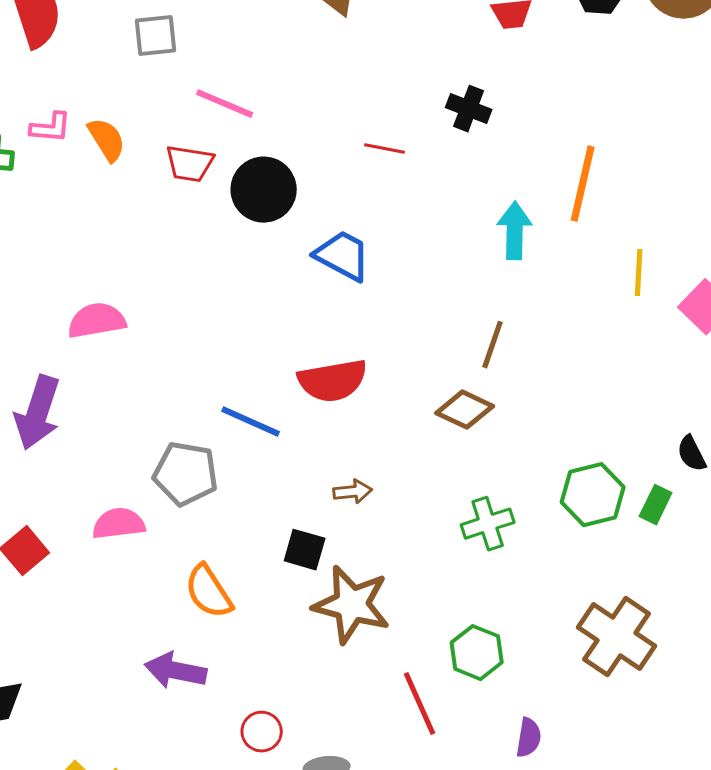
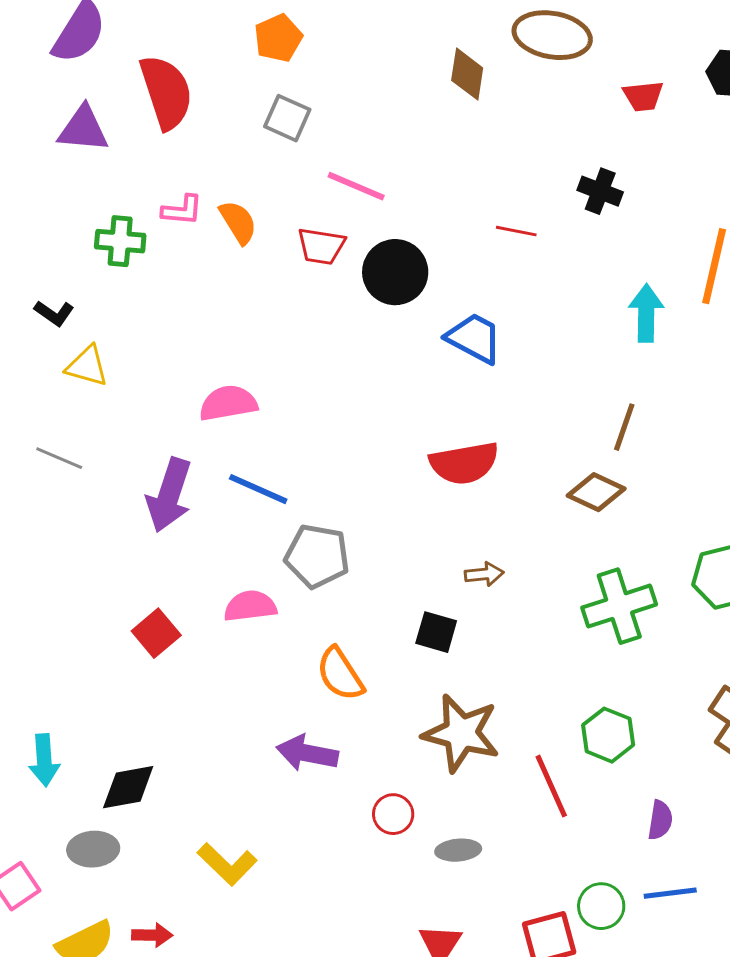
gray square: (156, 36) -> (287, 118), turned 30
blue line: (251, 422) -> (258, 489), moved
green cross: (488, 524) -> (619, 606), size x1.4
brown star: (352, 605) -> (461, 733), moved

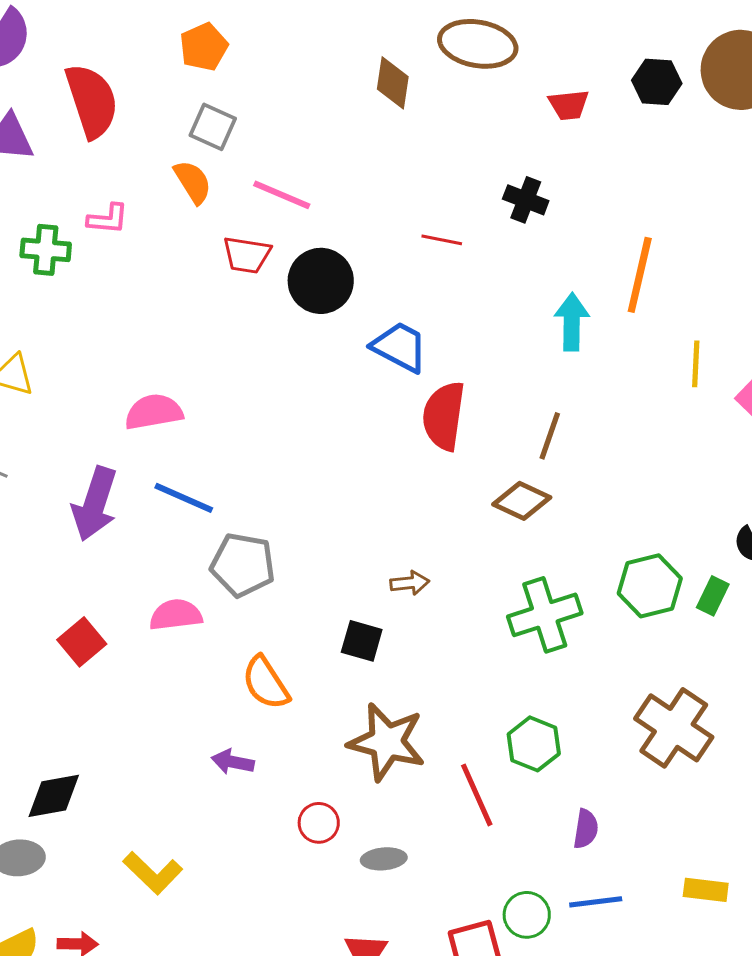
orange semicircle: (238, 222) -> (193, 182), moved
red semicircle: (464, 463) -> (444, 416), moved, turned 108
purple arrow: (307, 753) -> (233, 762), size x0.7

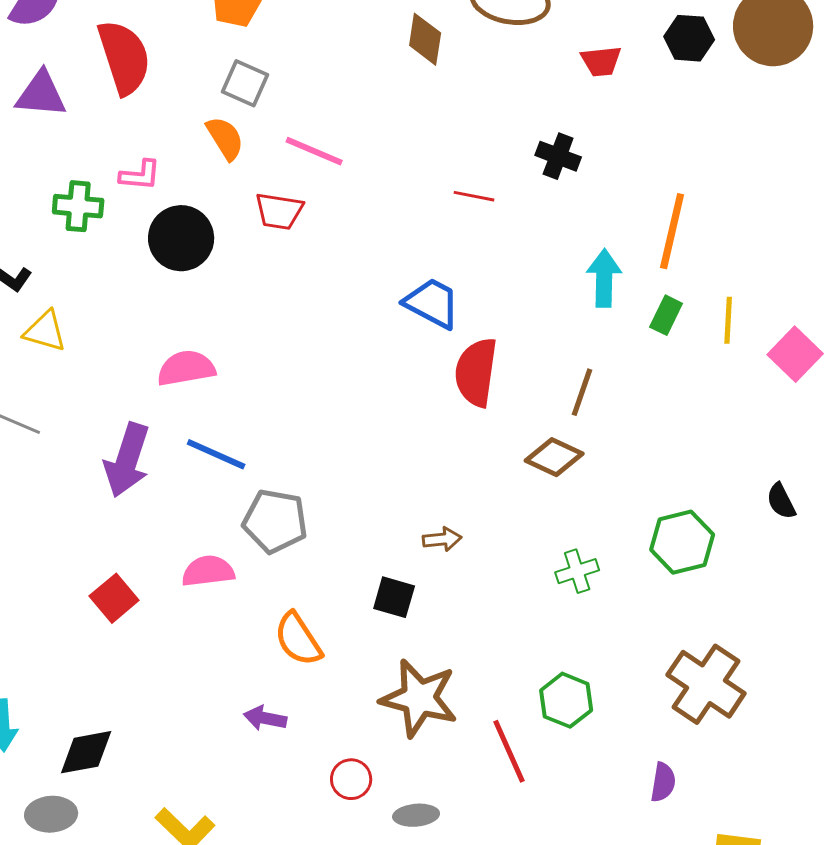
black circle: (321, 281) -> (181, 238), moved
green rectangle: (713, 596) -> (666, 315), moved
green cross: (545, 615) -> (577, 571), size x0.6
purple semicircle: (586, 829) -> (663, 782), moved

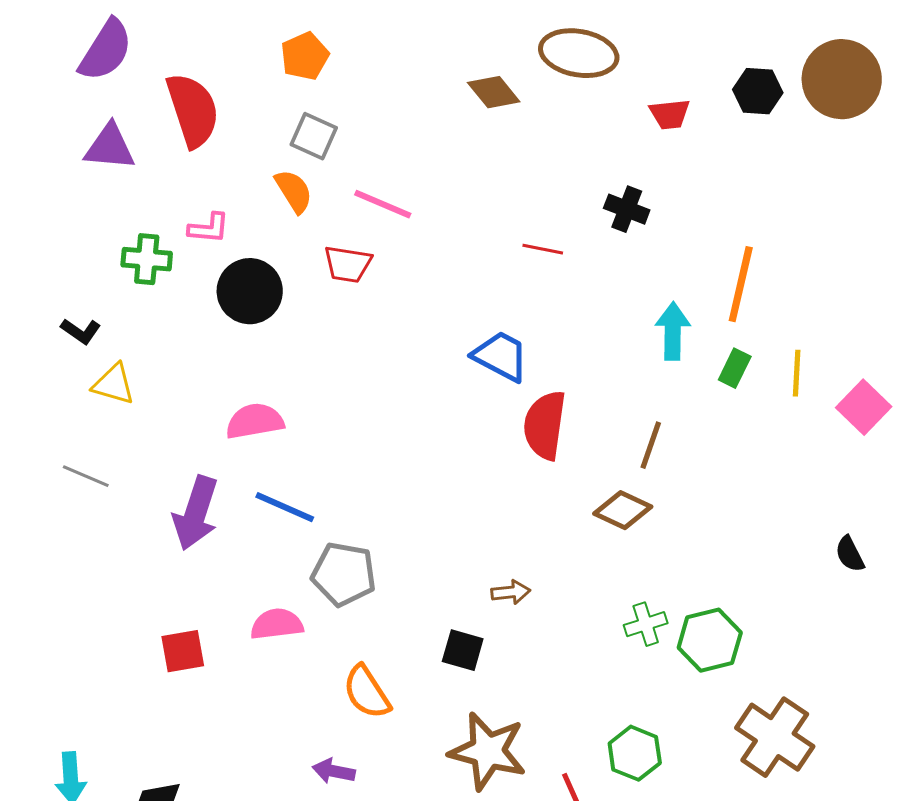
brown diamond: (425, 39) -> (494, 92), turned -48
green hexagon: (682, 542) -> (710, 640), moved
red square: (114, 598) -> (183, 651), turned 30

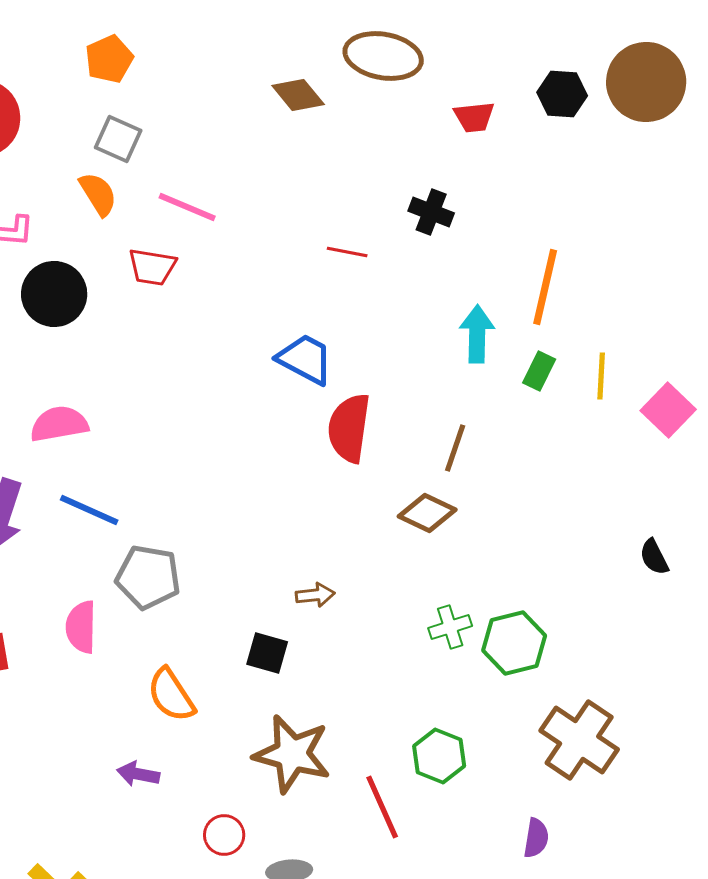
pink semicircle: (277, 624) -> (81, 627), turned -82

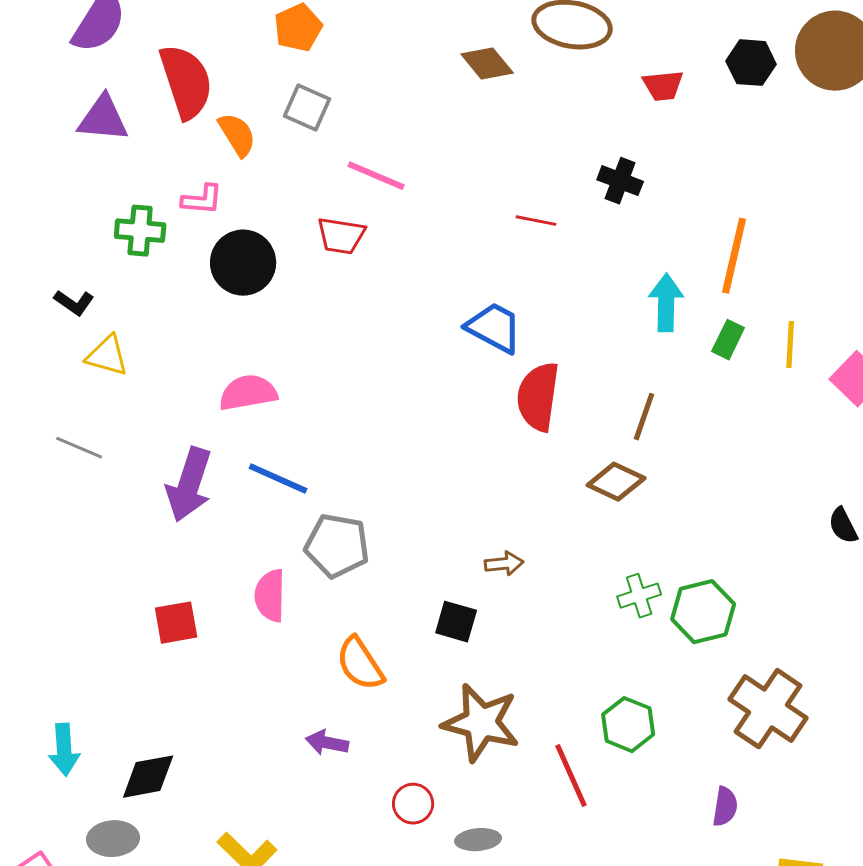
orange semicircle: (98, 194) -> (237, 135), moved

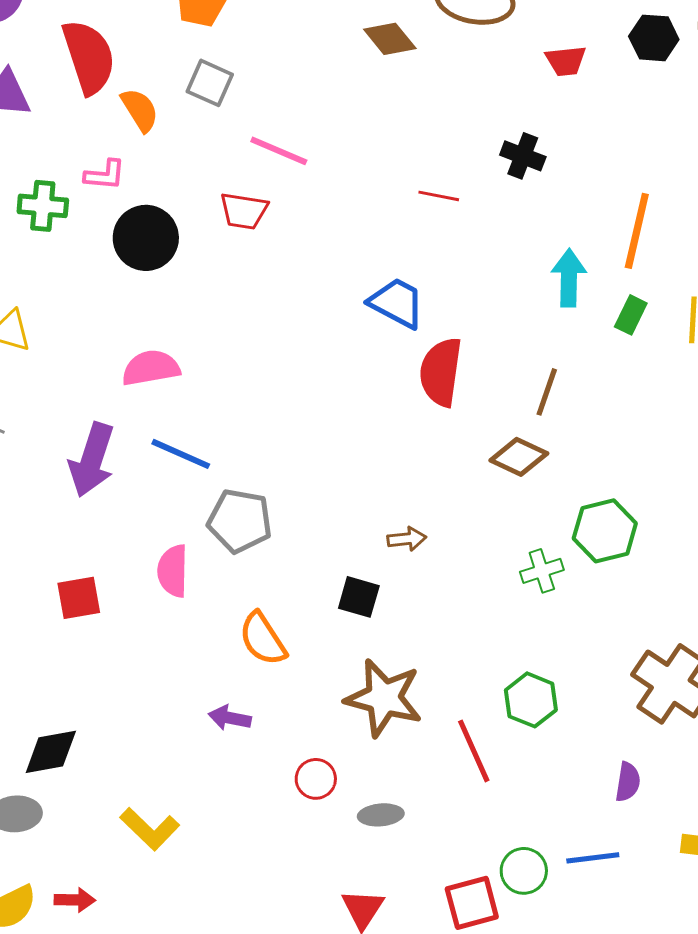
green hexagon: (703, 612) -> (605, 531), moved

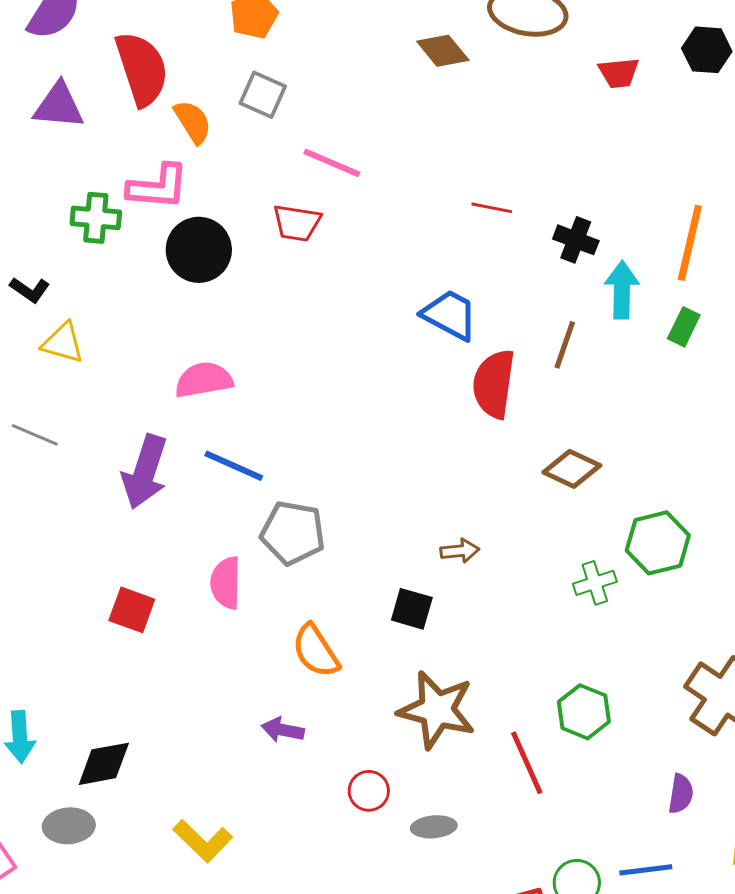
black cross: (523, 156) -> (576, 240), moved
pink L-shape: (105, 175) -> (158, 187), size x1.5
brown line: (547, 392) -> (565, 345), moved
red square: (79, 598) -> (132, 610), turned 30

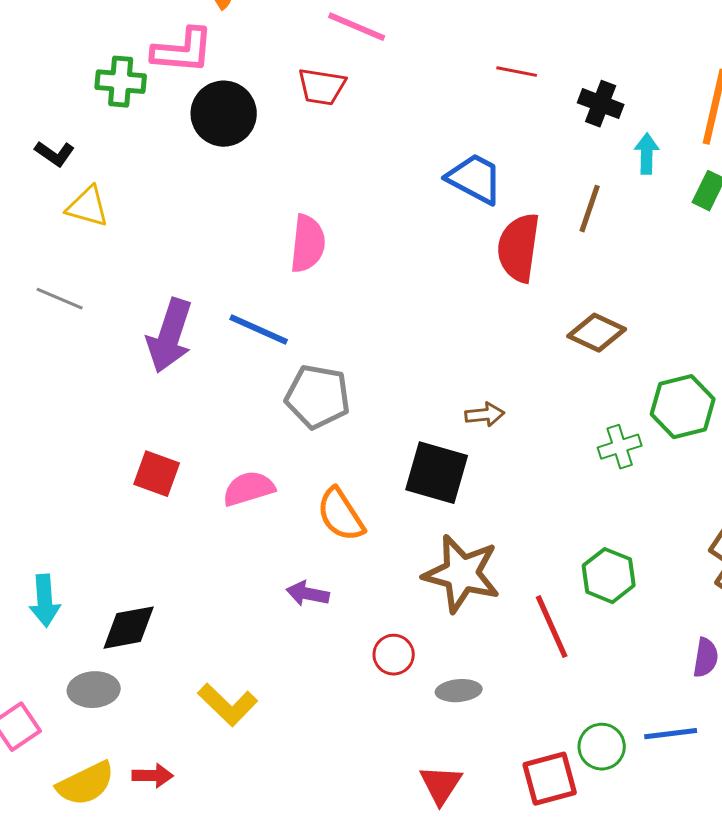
cyan arrow: (622, 290) -> (647, 154), size x0.7
pink semicircle: (204, 380) -> (308, 244), moved, turned 106
pink semicircle: (226, 583) -> (249, 489), moved, turned 72
black square: (412, 609) -> (437, 473), size x1.5

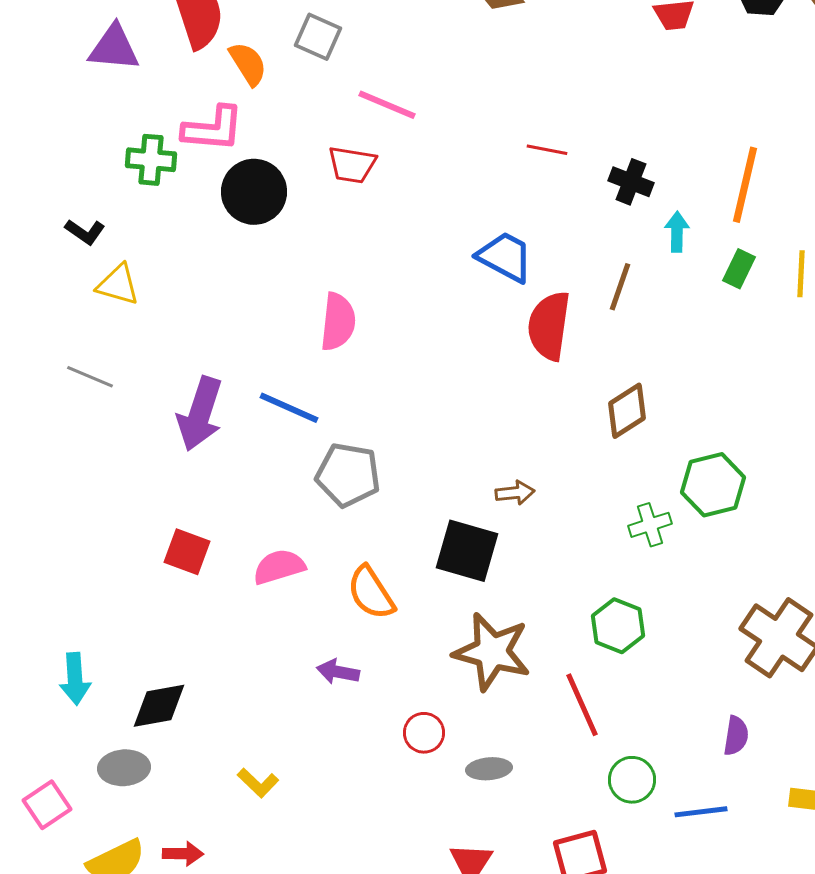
brown diamond: (597, 333) -> (627, 411), turned -58
green hexagon: (609, 576) -> (618, 626), moved
yellow L-shape: (228, 705) -> (258, 783), size x0.7
green circle: (602, 747) -> (632, 780), moved

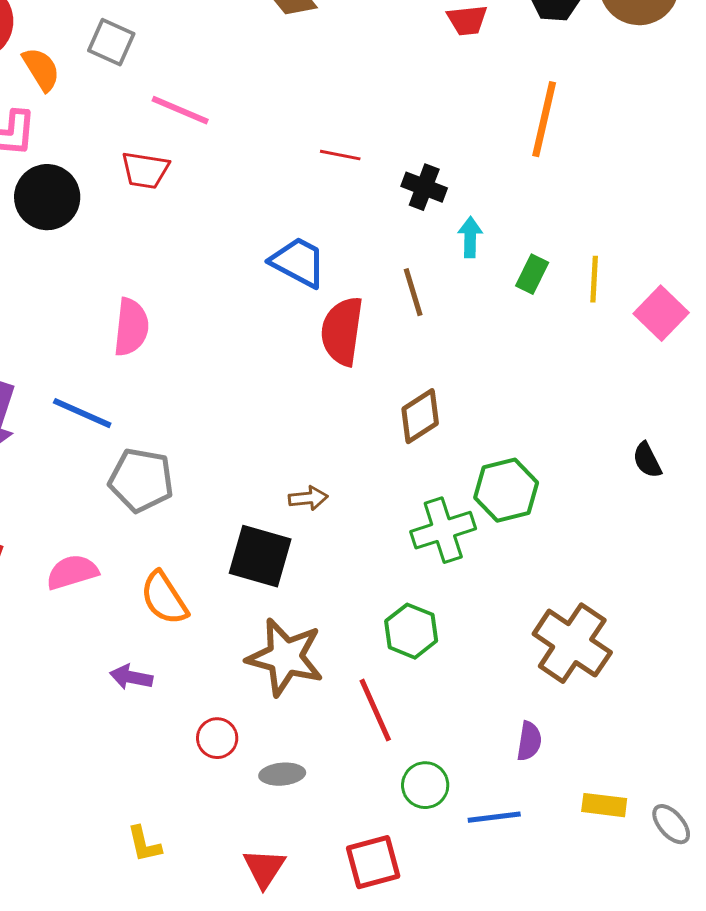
orange line: (745, 185) -> (544, 119), moved
brown line: (620, 287) -> (413, 292), turned -36
green cross: (650, 525) -> (443, 530), size x1.5
yellow L-shape: (258, 783) -> (144, 844), moved, turned 33

